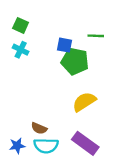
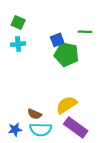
blue square: (65, 45) -> (57, 40), turned -32
cyan cross: (21, 50) -> (18, 44), turned -32
yellow semicircle: (84, 102) -> (66, 105), moved

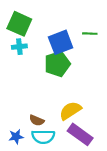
green square: (18, 22) -> (19, 24), size x1.6
blue square: (57, 40) -> (61, 42), size x1.6
green pentagon: (66, 54) -> (57, 64), moved, turned -30

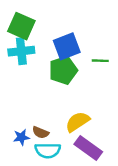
green line: (90, 34) -> (100, 61), moved
cyan cross: (19, 47) -> (21, 51), size x1.5
blue star: (16, 137) -> (21, 137), moved

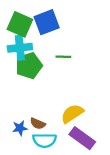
blue square: (67, 46) -> (47, 22), moved
green line: (100, 61) -> (63, 57), moved
green pentagon: (63, 70) -> (29, 66), moved

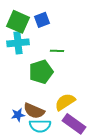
blue square: (47, 22) -> (42, 20), size x0.7
green pentagon: (29, 66) -> (41, 72), moved
brown semicircle: (38, 124) -> (34, 111), size x1.5

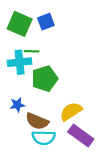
cyan cross: (18, 43) -> (20, 62), moved
green line: (57, 51) -> (32, 51), moved
blue star: (18, 115) -> (17, 105), moved

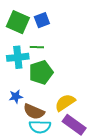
green line: (32, 51) -> (37, 47), moved

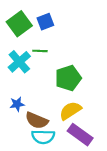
green square: (18, 22) -> (19, 24), turned 30
cyan cross: (18, 57) -> (19, 62), turned -35
green pentagon: (41, 72) -> (68, 78), moved

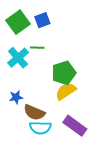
yellow semicircle: (70, 111) -> (66, 91), moved

